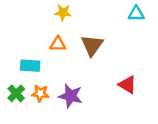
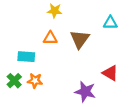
cyan triangle: (136, 14) -> (110, 23), moved
purple star: (71, 96) -> (85, 92), moved

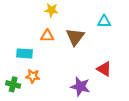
green cross: (14, 81) -> (13, 84), moved, turned -32

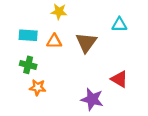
cyan rectangle: (25, 53) -> (28, 35), moved
green cross: (13, 84) -> (28, 65), moved

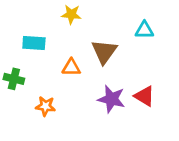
orange triangle: (54, 41) -> (71, 67), moved
green cross: (28, 65) -> (14, 79), moved
purple star: (92, 99) -> (111, 99), moved

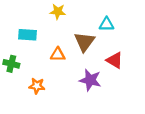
cyan triangle: (144, 30) -> (107, 24), moved
red triangle: (144, 96) -> (115, 60), moved

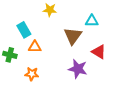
cyan rectangle: (28, 35) -> (24, 30), turned 56
orange triangle: (58, 55) -> (35, 47), moved

